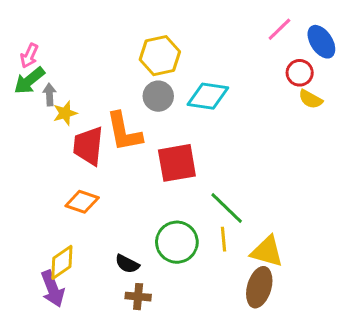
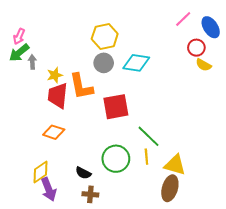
yellow star: (65, 113) -> (55, 75), moved
purple arrow: (53, 289) -> (49, 189), moved

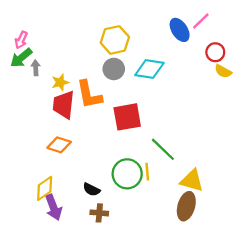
blue ellipse: (211, 27) -> (180, 30), moved
yellow line: (146, 157) -> (147, 172), moved

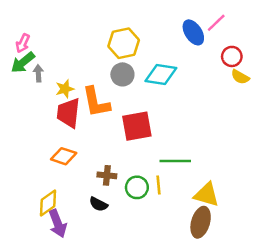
green line: (163, 149) -> (175, 161), turned -44
green circle: (127, 174) -> (137, 187), size x0.7
brown cross: (99, 213) -> (107, 175), moved

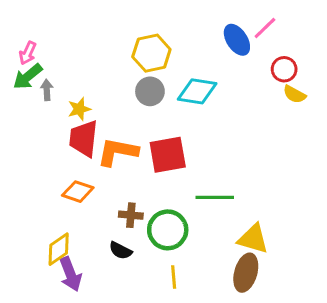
orange L-shape: (96, 102) -> (118, 152), moved, turned 112
yellow line: (159, 185) -> (174, 277), moved
green circle: (137, 187) -> (168, 230), size x1.4

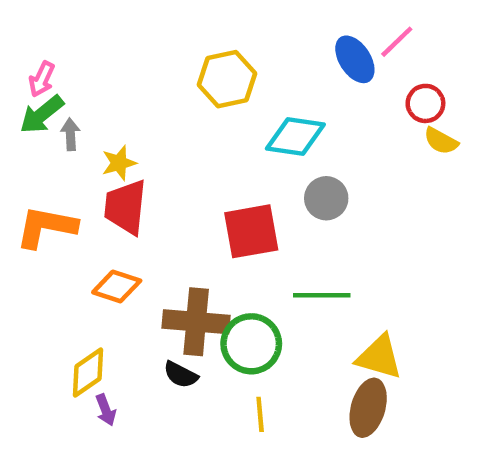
gray circle: (150, 91) -> (326, 198), moved
orange L-shape: (118, 152) -> (46, 227), moved
brown cross: (131, 215) -> (196, 322), size x1.8
purple arrow: (70, 274) -> (106, 410), size x0.6

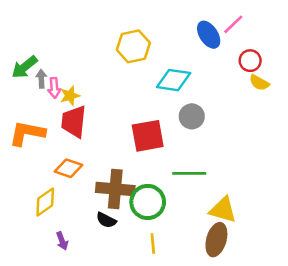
pink arrow: (42, 79) -> (54, 88), moved, turned -30
yellow diamond: (88, 372) -> (45, 202), moved

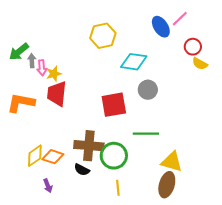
orange diamond: (69, 168) -> (53, 157), moved

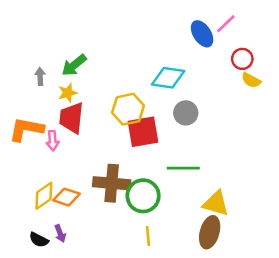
yellow hexagon: (103, 36) -> (128, 109), moved
green arrow: (19, 52) -> (74, 65), moved
pink arrow: (42, 68) -> (53, 141), moved
black semicircle: (82, 170) -> (39, 240), moved

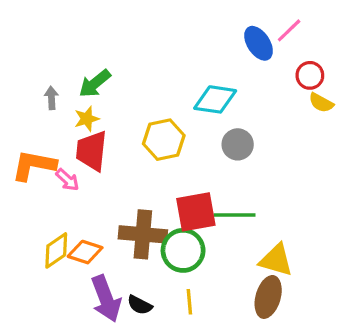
red square: (143, 132) -> (196, 212), moved
pink arrow: (53, 141) -> (67, 180), turned -42
purple arrow: (60, 233) -> (106, 299), moved, size x2.0
black semicircle: (39, 240) -> (140, 305), moved

